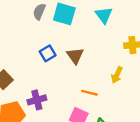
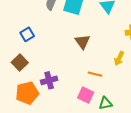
blue square: (48, 53) -> (27, 34), moved

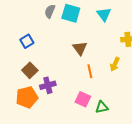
brown square: (20, 63) -> (30, 70), moved
orange line: (95, 74) -> (90, 71), moved, turned 64

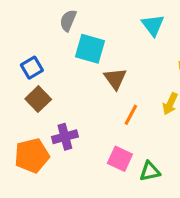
cyan square: (71, 13) -> (90, 49), moved
brown square: (30, 70) -> (38, 99), moved
orange line: (90, 71) -> (131, 115), turned 40

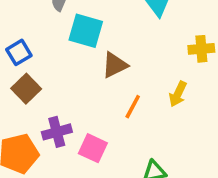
brown triangle: (115, 79) -> (115, 65), turned 40
pink square: (120, 159) -> (93, 148), moved

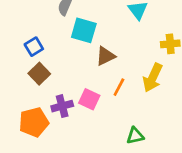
yellow arrow: (178, 94) -> (153, 78), size x1.5
pink square: (93, 148) -> (89, 99), moved

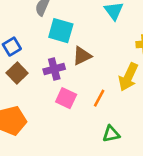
orange line: (119, 87) -> (99, 98), moved
purple cross: (62, 106) -> (54, 69), moved

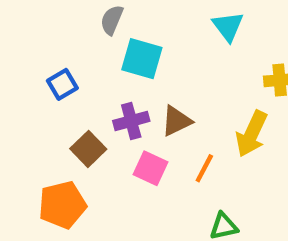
brown triangle: (82, 56) -> (176, 121), moved
brown square: (17, 73) -> (88, 149), moved

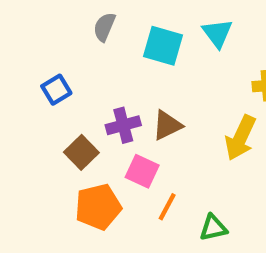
cyan square: (142, 59) -> (163, 46), moved
orange line: (204, 168) -> (167, 207), moved
orange pentagon: (62, 205) -> (98, 207), moved

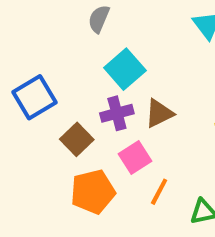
cyan square: (163, 46) -> (125, 69), moved, turned 33
blue square: (56, 90) -> (35, 97), moved, size x1.5
pink square: (142, 171) -> (135, 157), turned 32

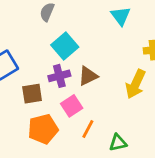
brown square: (77, 139) -> (32, 94), turned 35

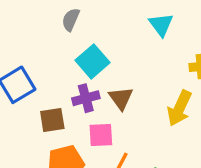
brown triangle: (88, 76) -> (121, 98), turned -40
pink square: (72, 106) -> (101, 135), turned 30

